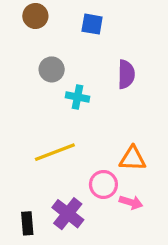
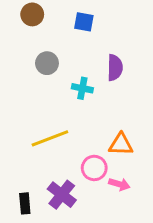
cyan cross: (78, 97) -> (82, 88), moved

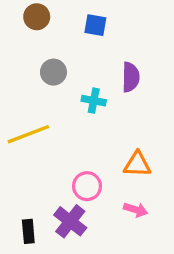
yellow line: (50, 138) -> (28, 134), moved
pink circle: (94, 168) -> (87, 186), moved

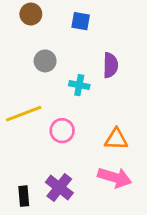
pink circle: (87, 186) -> (62, 131), moved
pink arrow: (136, 210) -> (115, 178), size x1.6

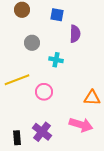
purple semicircle: (110, 65) -> (75, 34), moved
orange triangle: (116, 139) -> (92, 98), moved

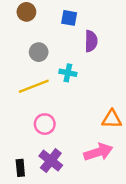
yellow line: (17, 80) -> (34, 86), moved
pink circle: (44, 92) -> (45, 124), moved
pink arrow: (81, 125) -> (98, 152), turned -35

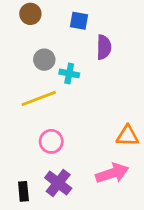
cyan cross: (68, 73) -> (69, 73), moved

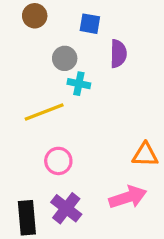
gray circle: (44, 60) -> (65, 58), moved
black rectangle: (23, 191) -> (27, 218), size x1.5

